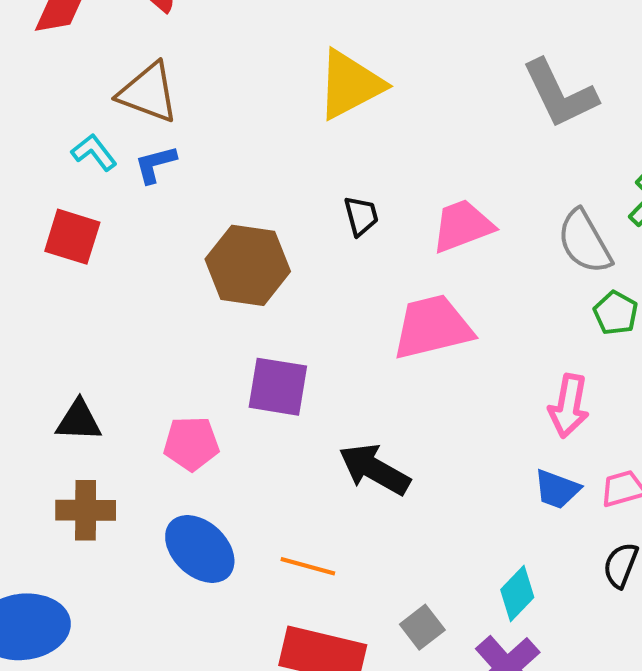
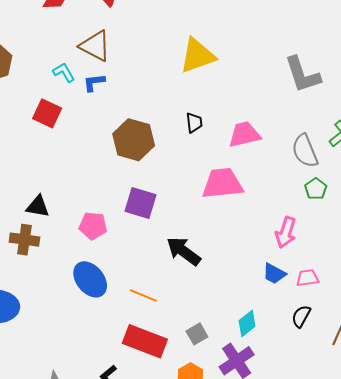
brown cross: (86, 510) -> (24, 240), moved

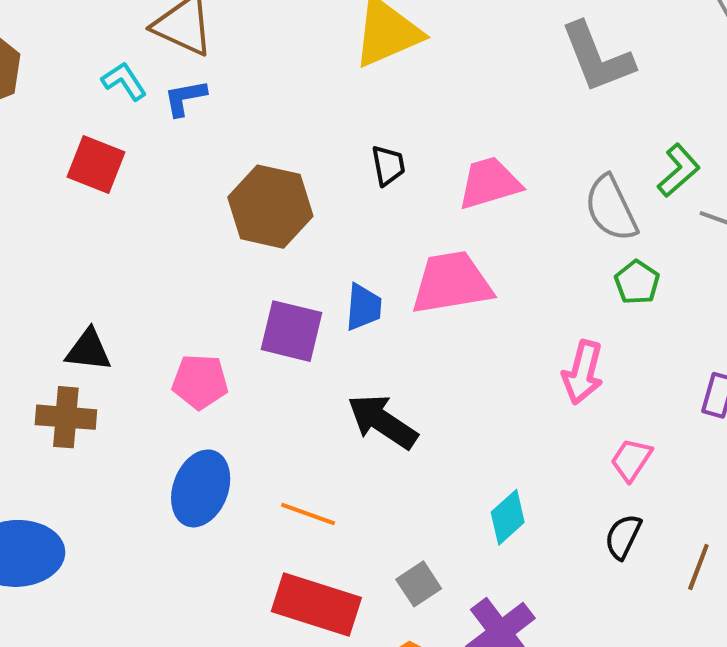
blue trapezoid: (274, 274) -> (364, 307), moved, turned -110
pink trapezoid: (308, 278) -> (631, 460), turned -45
blue ellipse: (90, 279) -> (201, 488), turned 63
cyan diamond: (247, 324) -> (508, 517), moved

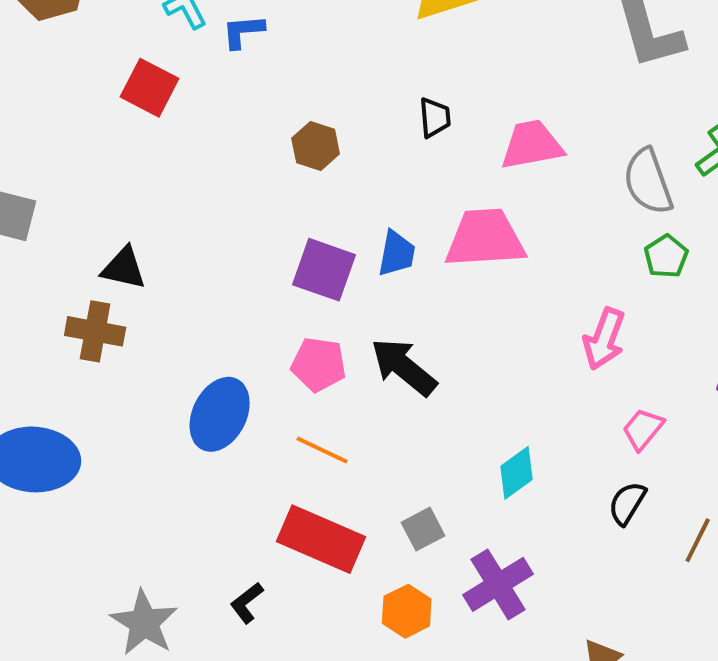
brown hexagon: (270, 207) -> (316, 146), size x0.6
pink pentagon: (200, 382) -> (319, 364), moved

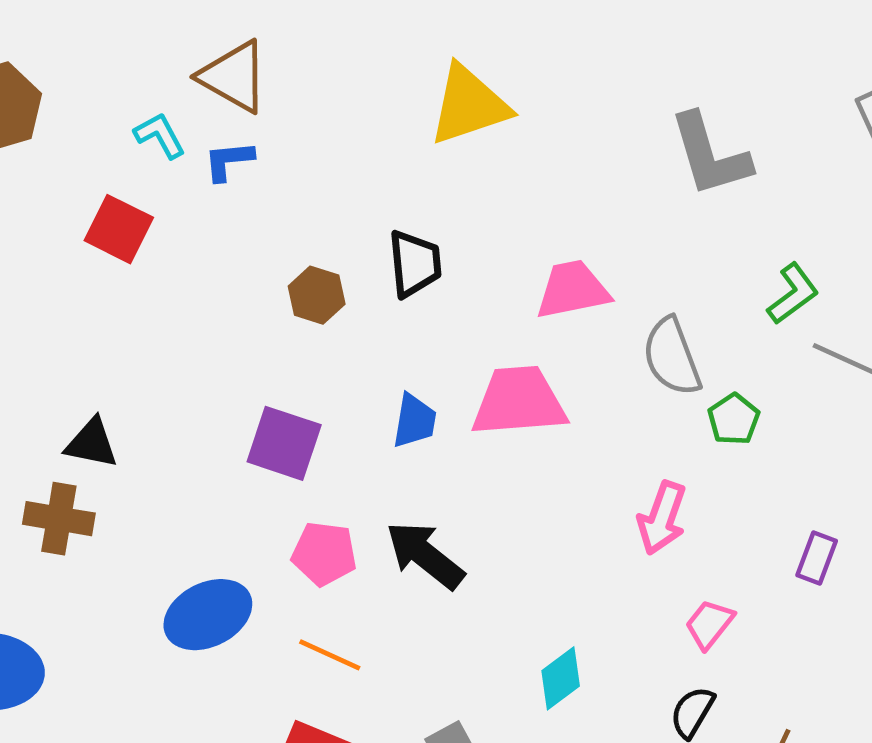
black trapezoid: (435, 118) -> (415, 264), moved, size x1.4
gray semicircle: (648, 182) -> (672, 357), moved
purple square: (324, 270) -> (284, 443), moved
blue ellipse: (220, 414) -> (208, 615), turned 38

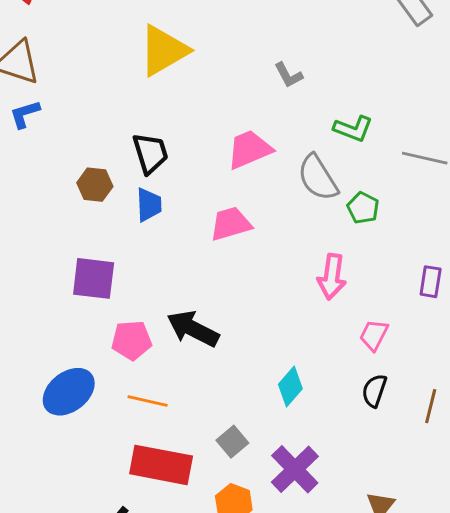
gray L-shape: (710, 155) -> (288, 75), moved, size x0.5
green L-shape: (793, 294) -> (353, 129), moved, turned 69
pink trapezoid: (519, 401) -> (231, 224), size x0.7
blue trapezoid: (414, 421) -> (149, 205), moved

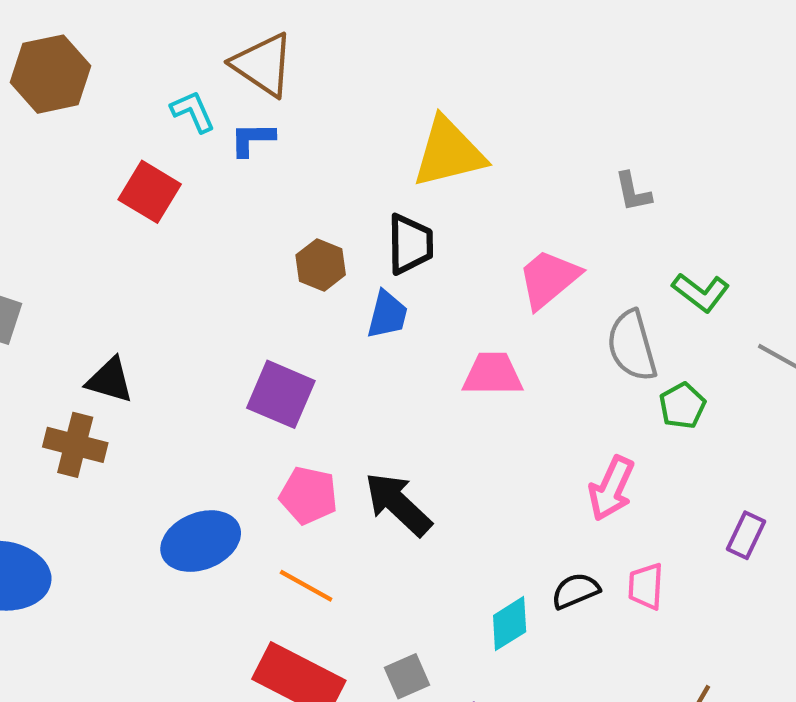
yellow triangle: (164, 50) -> (449, 153), moved
pink trapezoid: (249, 149) -> (549, 279), turned -33
pink trapezoid: (374, 335) -> (646, 586), turned -40
black semicircle: (374, 391) -> (575, 591), moved, turned 32

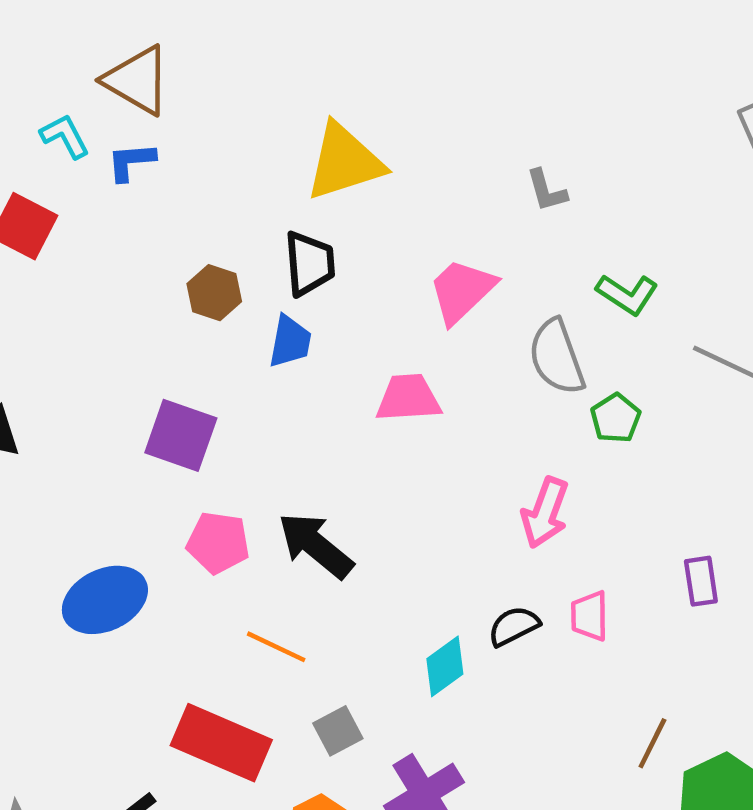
purple rectangle: (746, 535) -> (701, 581), moved, turned -30
orange line: (306, 586) -> (276, 647), moved

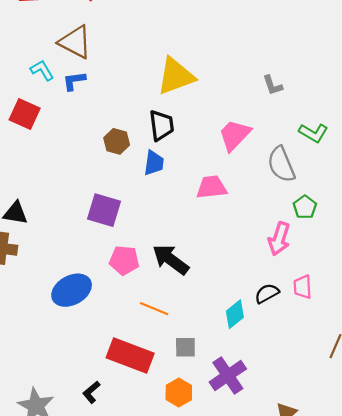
green pentagon: (616, 418) -> (305, 207), moved
gray square: (338, 731) -> (185, 347), turned 30

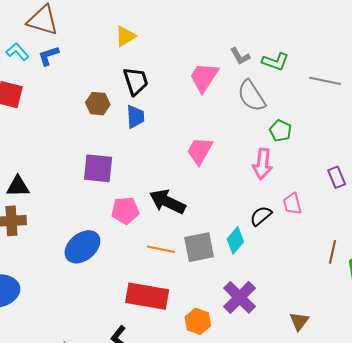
yellow triangle: (176, 76) -> (125, 36), moved, size x0.6
gray L-shape: (273, 85) -> (240, 56), moved
pink trapezoid: (211, 187) -> (200, 151), moved, turned -44
gray square: (185, 347) -> (199, 247), moved, size x1.5

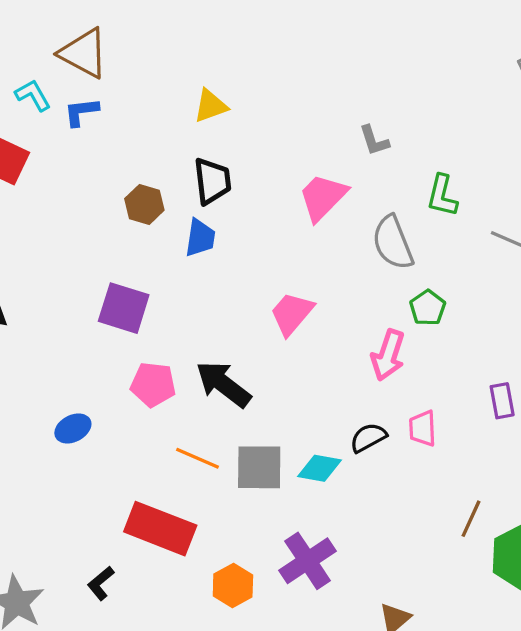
gray L-shape: (240, 56) -> (374, 141), moved
green L-shape: (275, 62) -> (442, 196), turned 72
cyan diamond: (235, 240) -> (320, 468), turned 48
blue ellipse: (82, 247) -> (73, 428), size x0.6

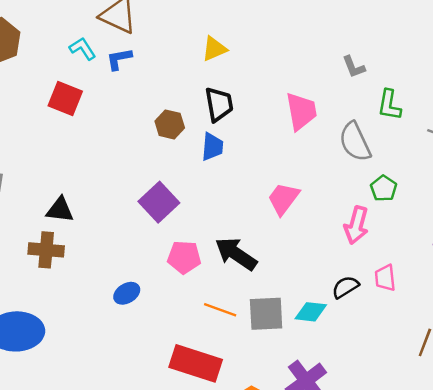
gray L-shape: (374, 141) -> (354, 67), moved
pink trapezoid: (323, 197) -> (301, 111), turned 129
purple square: (124, 308) -> (159, 202), turned 33

